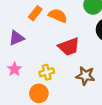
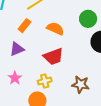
orange rectangle: (35, 13) -> (24, 26), moved
red trapezoid: (69, 47) -> (53, 57), moved

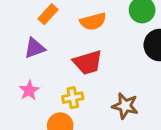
orange semicircle: (55, 29) -> (93, 21), turned 138

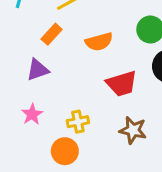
red trapezoid: (88, 62) -> (122, 84), moved

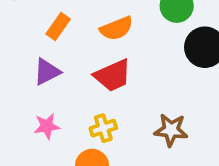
red trapezoid: (122, 84) -> (113, 75), moved
pink star: (32, 114) -> (47, 126), turned 30

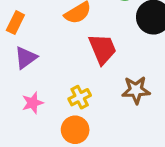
orange rectangle: (58, 27) -> (15, 23), moved
red trapezoid: (113, 75) -> (102, 49), moved, turned -80

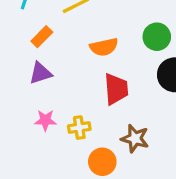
pink star: (33, 103) -> (45, 120), moved
orange circle: (75, 130) -> (102, 162), moved

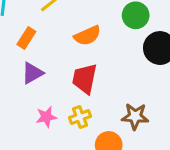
red trapezoid: (116, 89) -> (85, 79), moved, turned -152

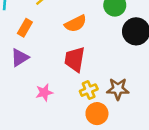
purple triangle: (32, 73) -> (20, 58), moved
yellow cross: (80, 117) -> (89, 90), moved

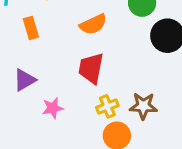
orange rectangle: (25, 28) -> (31, 28), turned -48
purple triangle: (20, 58) -> (24, 80), moved

